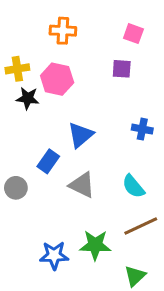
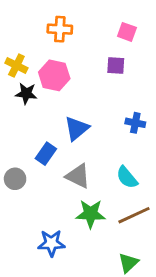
yellow cross: (17, 69) -> (16, 65), turned 35
green star: (95, 245) -> (91, 214), moved

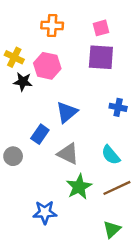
pink square: (127, 32) -> (101, 28), moved, turned -35
purple square: (116, 65) -> (101, 57), size x1.6
green star: (91, 214) -> (79, 187), turned -30

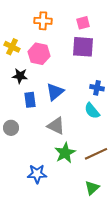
black star: (23, 82) -> (20, 76), moved
blue rectangle: (40, 134) -> (30, 100), moved, turned -42
cyan semicircle: (111, 155) -> (92, 111), moved

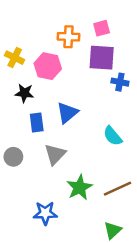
orange cross: (43, 21) -> (68, 37), moved
blue cross: (97, 88) -> (120, 82), moved
gray triangle: (56, 126) -> (55, 154), moved, turned 48

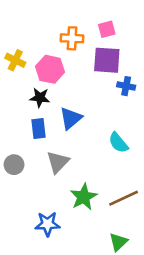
black star: (24, 93) -> (40, 98), moved

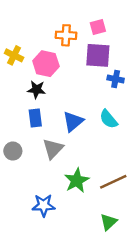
blue triangle: (71, 118) -> (73, 121), moved
cyan semicircle: (118, 143) -> (109, 119), moved

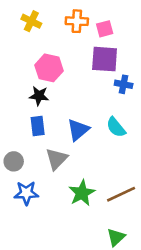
orange cross: (66, 35) -> (77, 21), moved
yellow cross: (14, 55) -> (31, 21), moved
blue star: (44, 205) -> (26, 193), moved

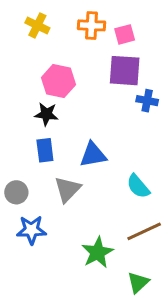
cyan semicircle: (116, 127) -> (138, 186), moved
blue triangle: (78, 130) -> (93, 155), turned 30
green star: (82, 193) -> (98, 252), moved

